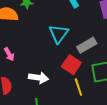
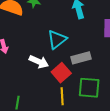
white arrow: (38, 78) -> (39, 62), moved

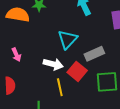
yellow line: (62, 96) -> (60, 87), moved

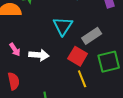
white arrow: (53, 64) -> (39, 55), moved
yellow line: (60, 87) -> (82, 79), moved

